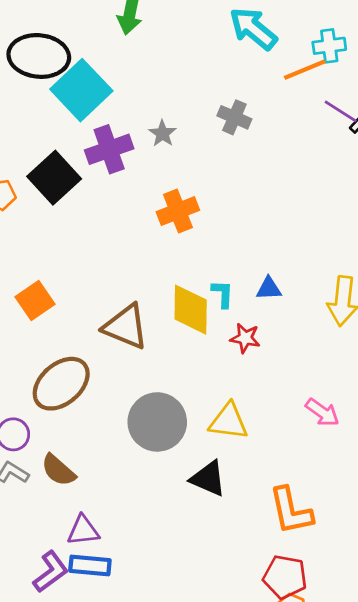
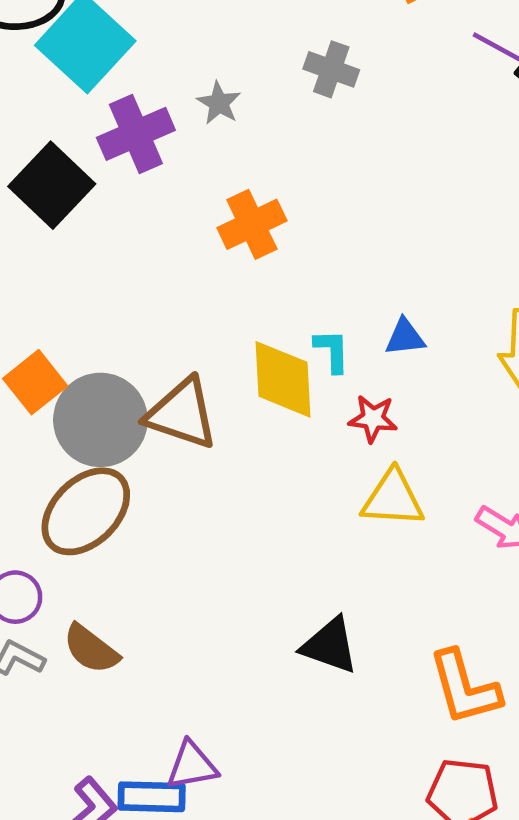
yellow triangle: (229, 421) -> (393, 499), moved
gray circle: (157, 422) -> (100, 420), moved
purple triangle: (83, 530) -> (192, 766), moved

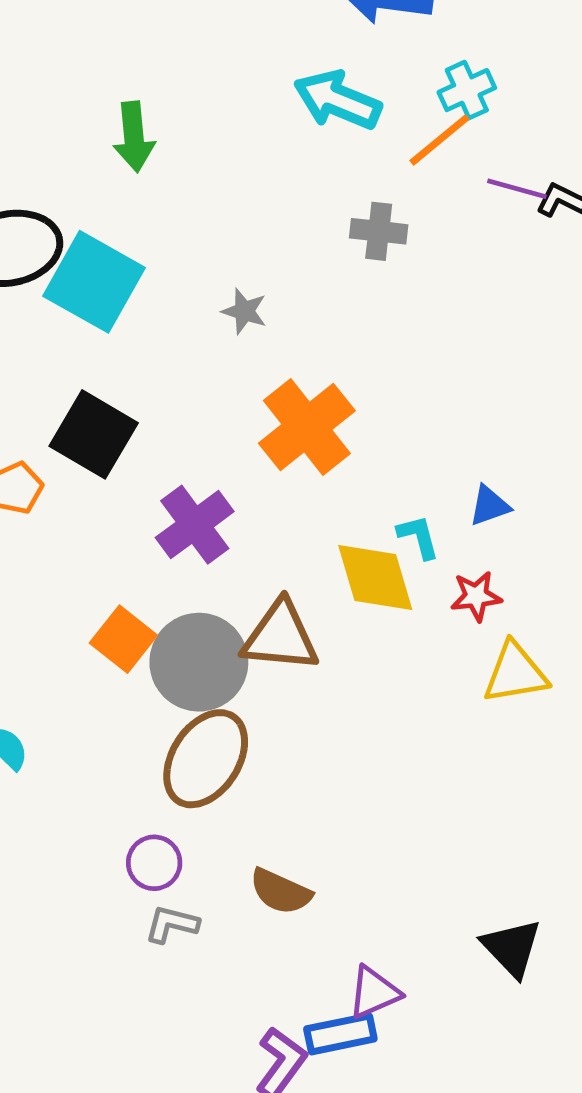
gray cross: (331, 69) -> (379, 231), moved
purple cross: (136, 134) -> (195, 525), moved
orange cross: (252, 224) -> (307, 427), size x1.4
black triangle: (330, 646) -> (512, 948), moved, turned 40
brown semicircle: (91, 649) -> (281, 891), moved

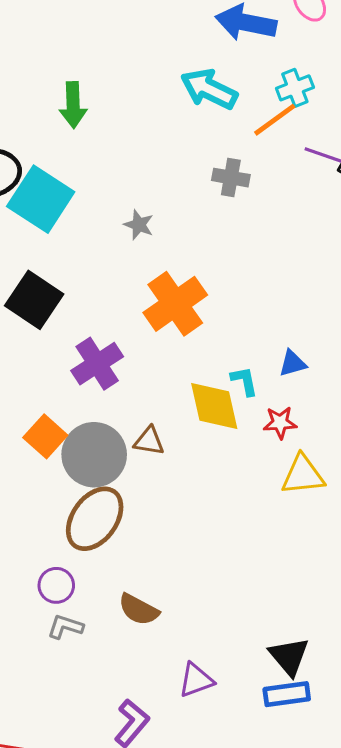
brown triangle: (280, 636) -> (149, 441), size x0.6
blue rectangle: (340, 1034) -> (287, 694), moved

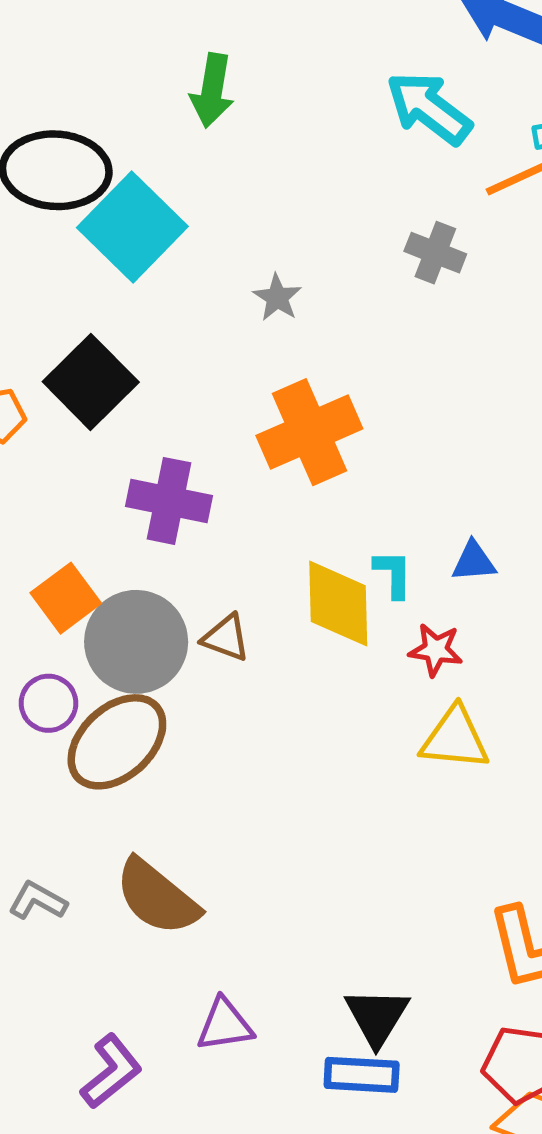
purple cross: (97, 364) -> (169, 501), turned 33
purple circle: (56, 585) -> (48, 703), moved
brown semicircle: (139, 610) -> (157, 897), size x1.4

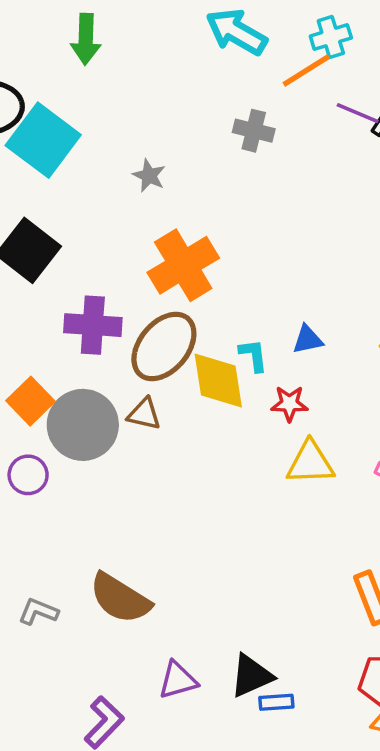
brown ellipse: (117, 742) -> (164, 346), moved
black triangle: (377, 1017) -> (251, 676), moved, turned 42
blue rectangle: (362, 1075) -> (276, 702), size x0.7

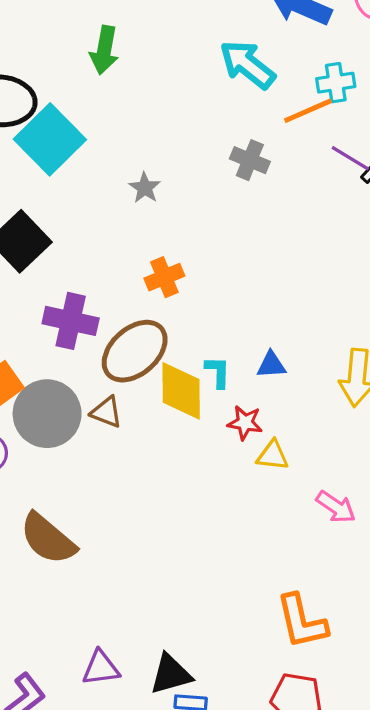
orange cross: (183, 265) -> (164, 277), size x0.6
yellow triangle: (310, 463) -> (273, 455), moved, size x0.7
brown semicircle: (120, 598) -> (48, 539), moved

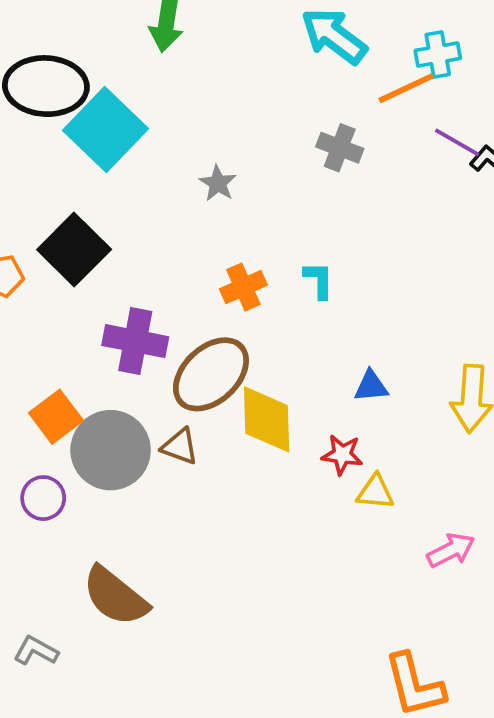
cyan L-shape: (218, 372) -> (319, 280), moved
pink arrow: (336, 507) -> (451, 550), turned -60

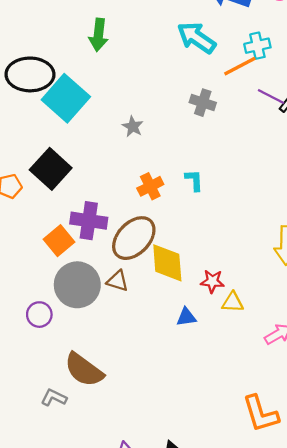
blue triangle: (371, 386) -> (186, 317), moved
orange square: (56, 417) -> (59, 241), moved
gray L-shape: (36, 651) -> (54, 398), moved

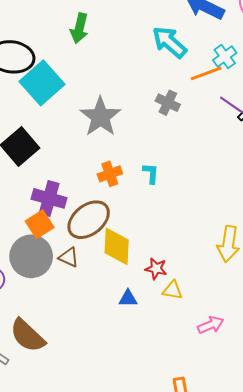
cyan cross: (257, 46) -> (225, 56), turned -30
gray star: (133, 127) -> (100, 117), size x2.0
orange square: (59, 241) -> (40, 224), moved

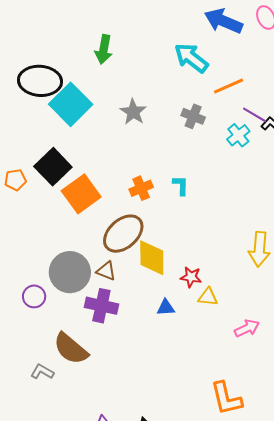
cyan cross: (225, 56) -> (238, 135), moved
gray star: (100, 117) -> (133, 112), moved, size x0.7
purple cross: (49, 198) -> (101, 306), moved
orange square: (40, 224) -> (81, 194), moved, size x1.4

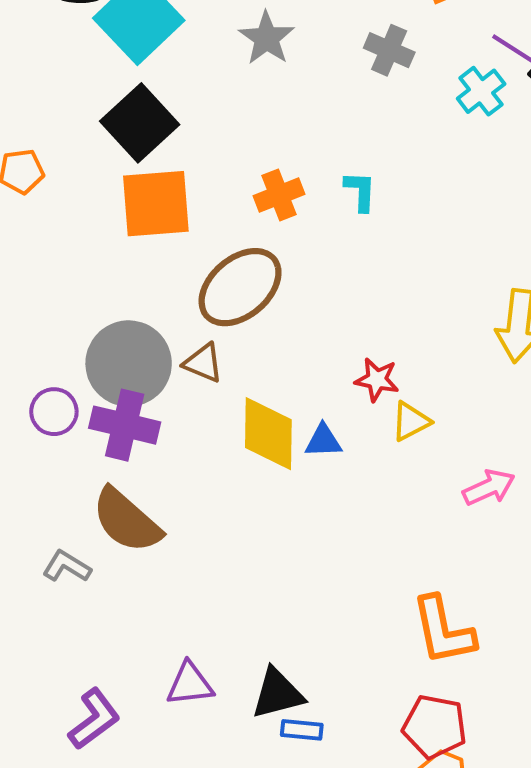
black square: (53, 167) -> (140, 123), moved
orange square: (81, 194) -> (156, 204), turned 30
yellow diamond: (152, 258) -> (268, 434), moved
yellow triangle: (208, 297) -> (411, 421), turned -35
purple cross: (101, 306) -> (125, 425), moved

